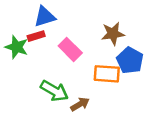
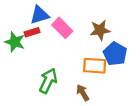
pink rectangle: (70, 49) -> (62, 28), moved
green arrow: (54, 91) -> (48, 81), turned -95
brown arrow: (80, 104) -> (83, 93), moved, turned -91

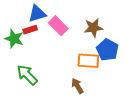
green arrow: (48, 81) -> (27, 75), moved, turned -70

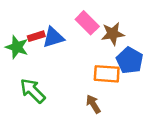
blue triangle: (37, 14) -> (53, 37), moved
pink rectangle: (58, 26) -> (87, 23), moved

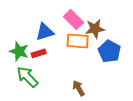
red rectangle: (36, 36) -> (39, 53), moved
green star: (17, 47) -> (19, 51), moved
orange rectangle: (107, 74) -> (78, 41), moved

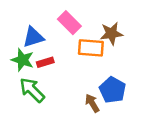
pink rectangle: (73, 19) -> (69, 23), moved
blue triangle: (45, 32) -> (33, 37), moved
blue pentagon: (109, 51) -> (113, 90), moved

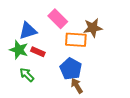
red rectangle: (45, 62) -> (38, 52), turned 40
green arrow: (32, 90) -> (27, 75), size x0.7
blue pentagon: (113, 90) -> (71, 69), moved

